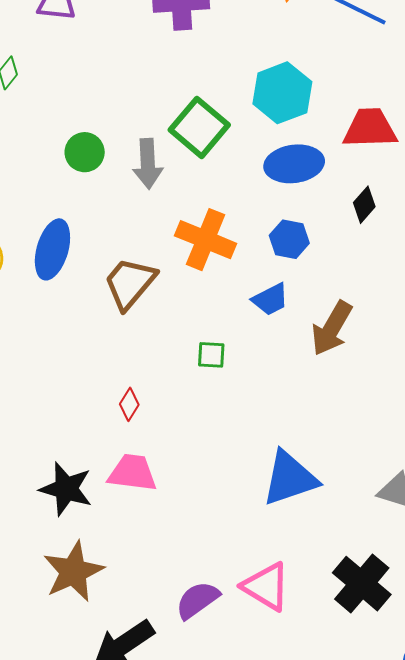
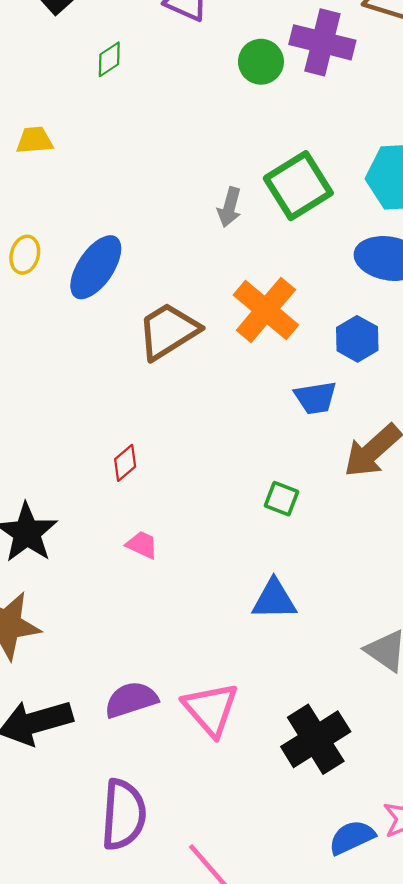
green circle: (85, 152) -> (261, 62), moved
gray arrow: (148, 164) -> (229, 207), size x0.7
green square: (211, 355) -> (281, 499), moved
pink trapezoid: (133, 473) -> (142, 545), moved, size x0.6
blue triangle: (290, 478) -> (274, 599), size x0.7

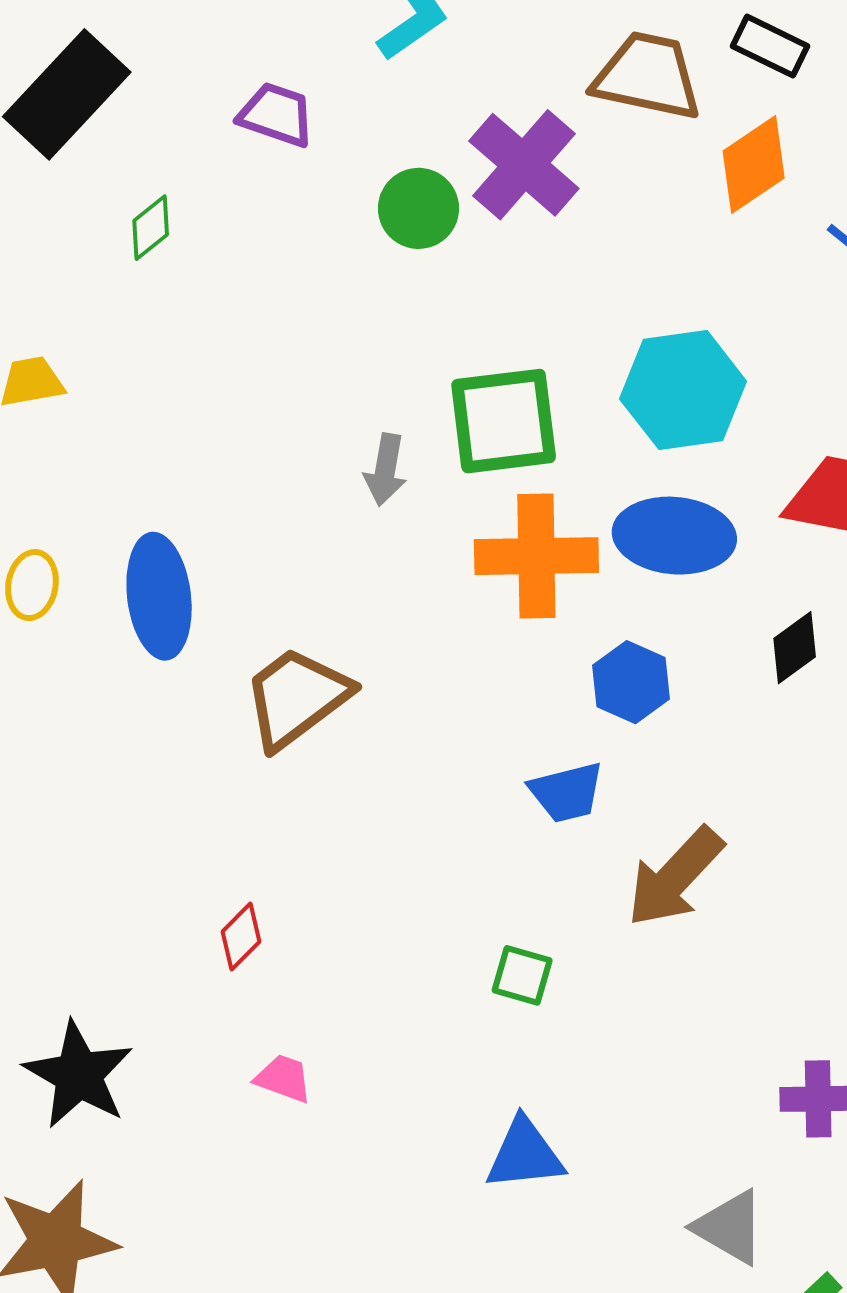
purple cross: (322, 42) -> (524, 165), turned 32
green square: (298, 186) -> (504, 421), turned 30
blue ellipse: (96, 267) -> (159, 596), turned -36
orange cross: (266, 310) -> (536, 556), moved, turned -36

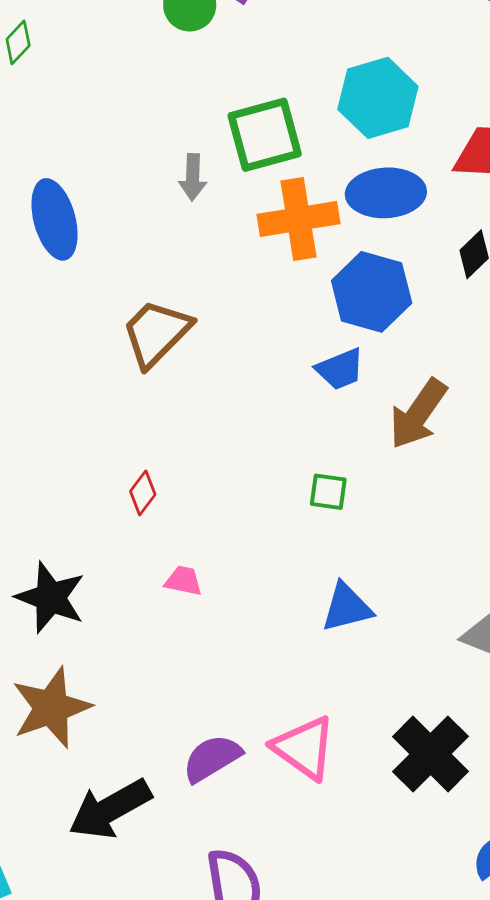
blue ellipse: (159, 596) -> (55, 219), moved
blue hexagon: (631, 682) -> (372, 292), size x1.5

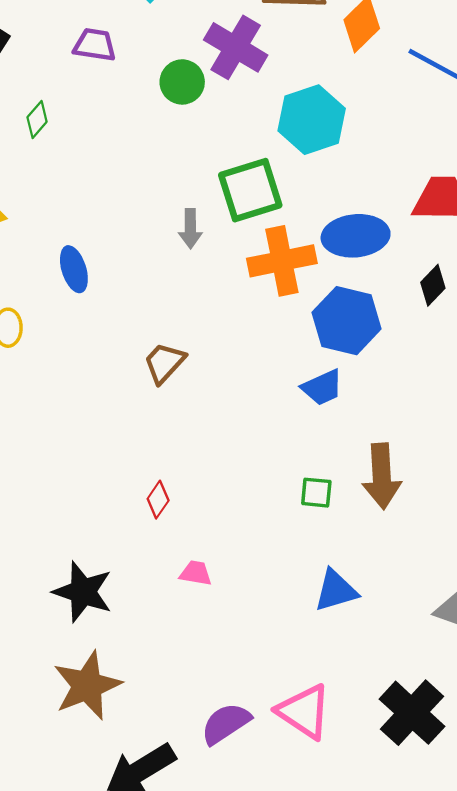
cyan hexagon: (378, 98) -> (312, 120), moved
blue ellipse: (55, 219) -> (74, 269), size x0.7
brown trapezoid: (156, 333) -> (164, 363), size x0.7
brown arrow: (418, 414) -> (382, 476), moved, turned -36

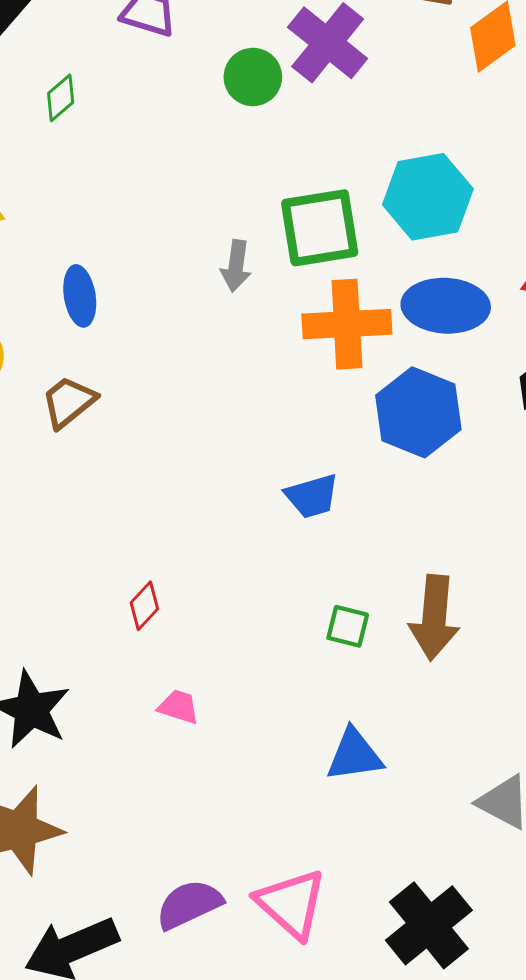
cyan hexagon: (312, 120) -> (428, 197), moved
brown trapezoid: (164, 363) -> (69, 402), moved
blue trapezoid: (322, 388) -> (312, 496), moved

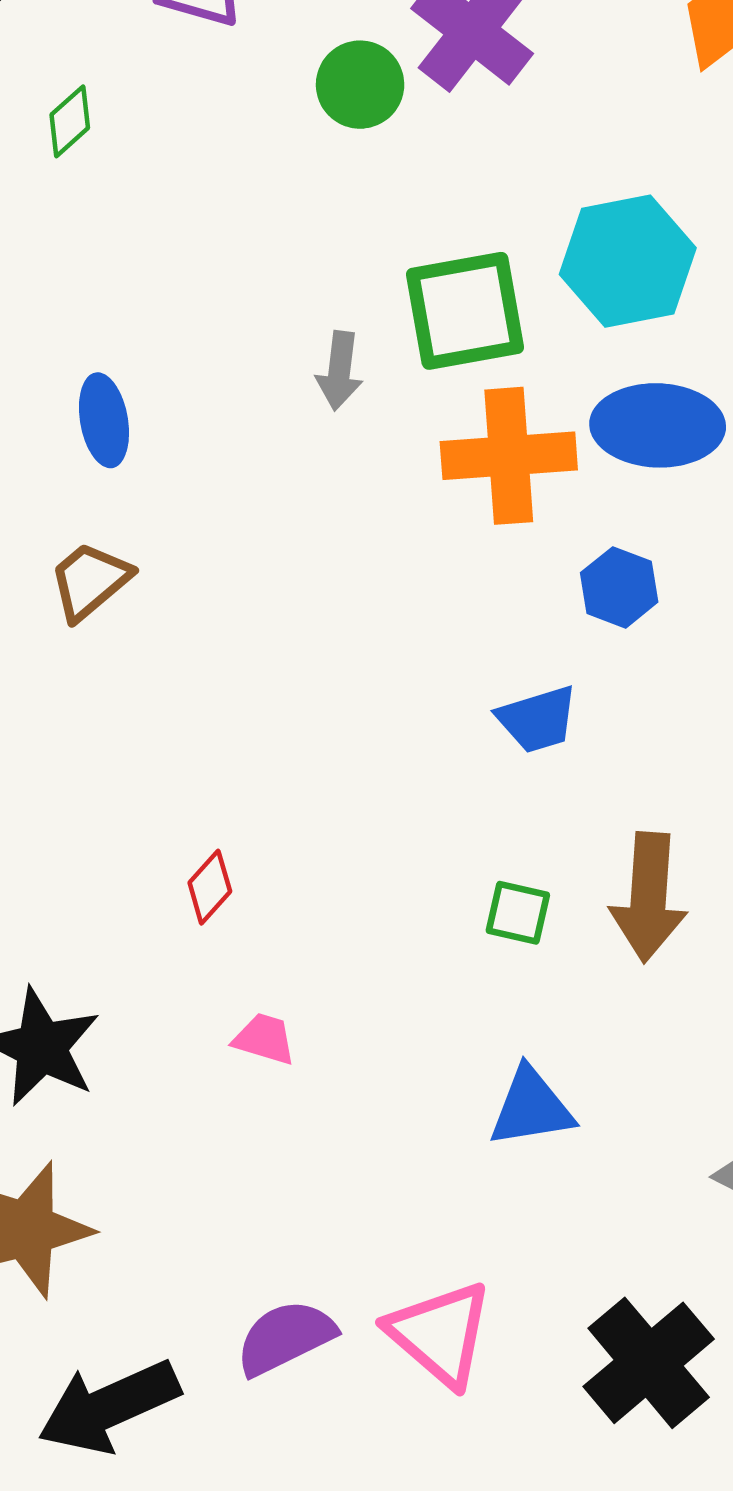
blue hexagon: (418, 412) -> (619, 587), size x0.6
blue trapezoid: (312, 496) -> (538, 719), moved

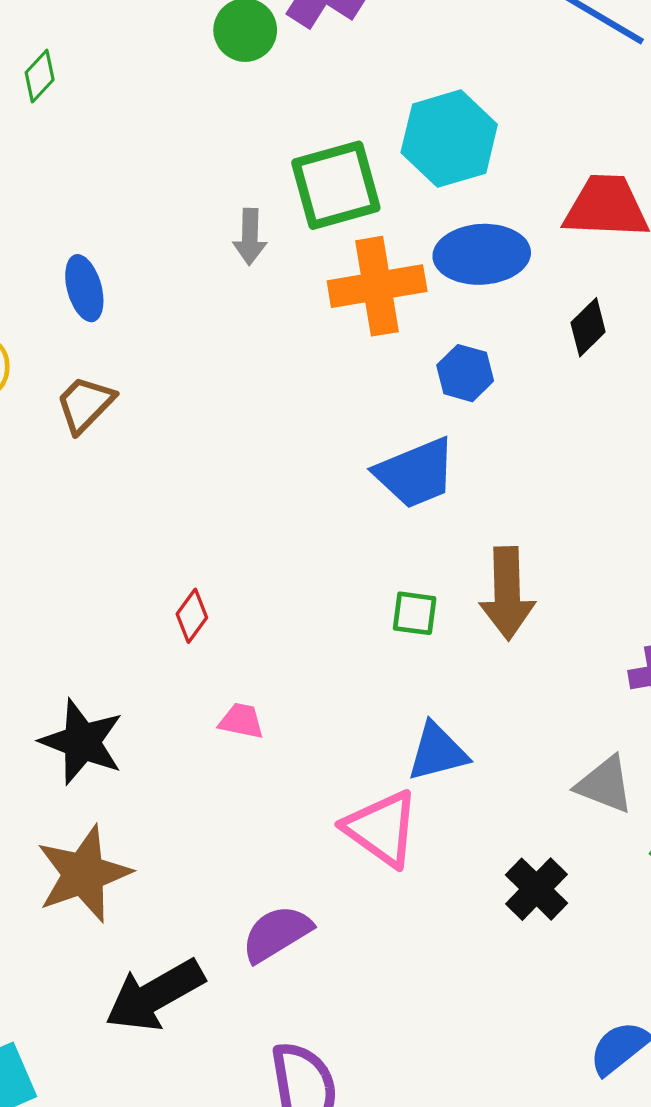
blue trapezoid: (538, 719) -> (416, 473), size x1.4
pink triangle: (440, 1334) -> (382, 829), moved
black cross: (649, 1363) -> (536, 889), moved, size x0.7

